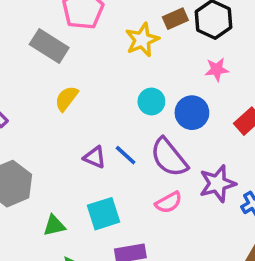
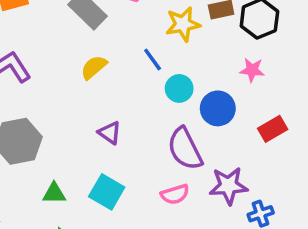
blue line: (126, 155) -> (153, 59), moved
cyan square: (104, 214) -> (107, 192), turned 36

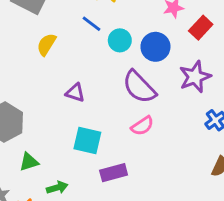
red rectangle: (273, 129) -> (201, 28), moved
purple star: (228, 186) -> (195, 77), moved
green triangle: (54, 193) -> (29, 162), moved

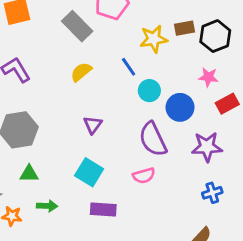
purple triangle: (75, 93) -> (93, 125), turned 30

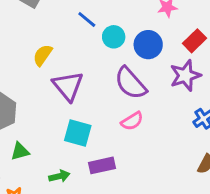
yellow semicircle: (81, 72) -> (43, 55), moved
red rectangle: (227, 104) -> (195, 41), moved
purple triangle: (93, 125) -> (68, 86), size x1.6
green arrow: (47, 206) -> (59, 176), moved

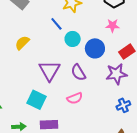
purple semicircle: (131, 83) -> (78, 72), size x0.7
purple triangle: (68, 86) -> (49, 71), moved

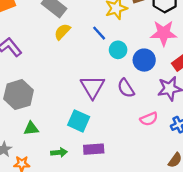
pink star: (112, 26) -> (164, 33), size x1.6
yellow semicircle: (22, 43) -> (62, 32), moved
pink semicircle: (75, 98) -> (149, 119), moved

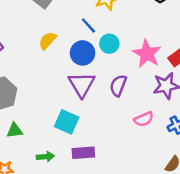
yellow semicircle: (62, 32) -> (48, 41), moved
pink star: (164, 33) -> (147, 54), moved, turned 30
blue circle: (144, 60) -> (83, 53), moved
purple semicircle: (126, 88) -> (118, 86), turned 54

